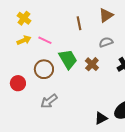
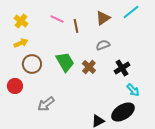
pink line: (45, 40) -> (57, 19), moved
brown circle: (44, 69) -> (32, 64), moved

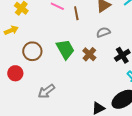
yellow arrow: (21, 43) -> (11, 30), moved

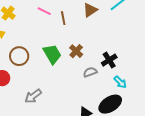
gray semicircle: (103, 32) -> (90, 72), moved
brown cross: (89, 54) -> (76, 51), moved

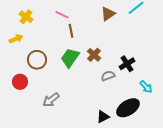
brown line: (63, 18) -> (71, 31), moved
green trapezoid: (52, 54) -> (70, 58), turned -115
cyan arrow: (120, 82) -> (146, 87), moved

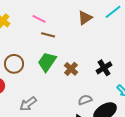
brown line: (71, 31) -> (48, 35), turned -64
brown cross: (94, 55) -> (71, 69), moved
gray semicircle: (108, 76) -> (85, 100), moved

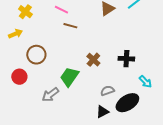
green trapezoid: (47, 62) -> (69, 77), moved
black cross: (104, 68) -> (126, 59), turned 35

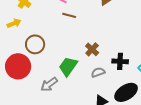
black cross: (126, 59) -> (120, 61), moved
red circle: (19, 77) -> (18, 66), size x1.6
gray semicircle: (107, 91) -> (98, 72), moved

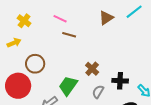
gray semicircle: (98, 72) -> (98, 92), turned -40

